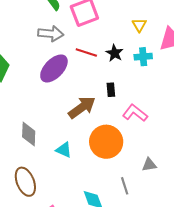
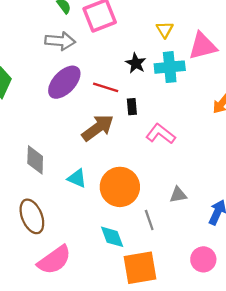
red line: (86, 52) -> (106, 87), moved
cyan cross: (143, 57) -> (170, 67), size x1.4
orange circle: (106, 142) -> (120, 187), moved

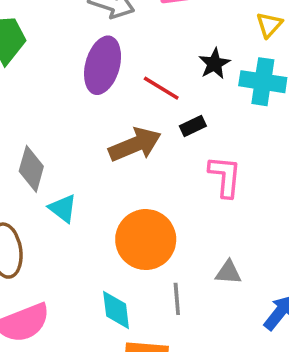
purple ellipse: (64, 82) -> (103, 65), turned -42
black rectangle: (132, 107) -> (193, 126), turned 56
pink L-shape: (161, 134) -> (225, 176), turned 44
cyan triangle: (77, 178) -> (63, 208), moved

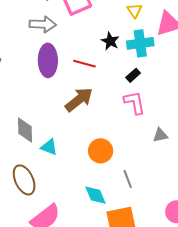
black rectangle: (193, 126) -> (133, 75), moved
orange circle: (146, 240) -> (101, 151), size x0.7
gray triangle: (228, 272) -> (160, 135), moved

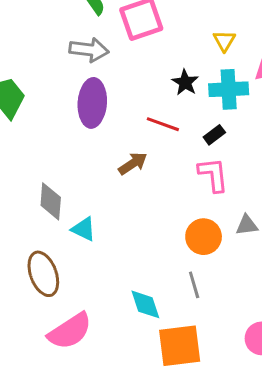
red line: (84, 64) -> (163, 124), moved
brown arrow: (79, 99) -> (133, 163), size x0.7
orange circle: (101, 151) -> (204, 237), moved

